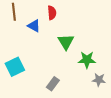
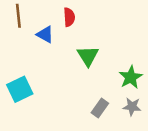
green star: (87, 60) -> (131, 77), moved, turned -30
gray rectangle: (53, 84) -> (100, 108), moved

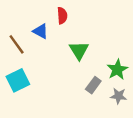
brown line: (18, 16) -> (17, 44), moved, turned -30
gray rectangle: (100, 108) -> (93, 85), moved

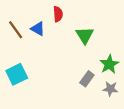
brown line: (17, 44) -> (16, 30), moved
green triangle: (79, 50) -> (85, 35), moved

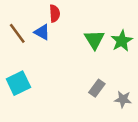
red semicircle: (58, 14) -> (55, 13), moved
green star: (109, 64) -> (122, 41), moved

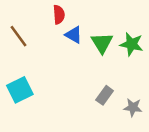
blue triangle: (42, 32) -> (74, 35), moved
green star: (122, 41) -> (132, 44), turned -30

